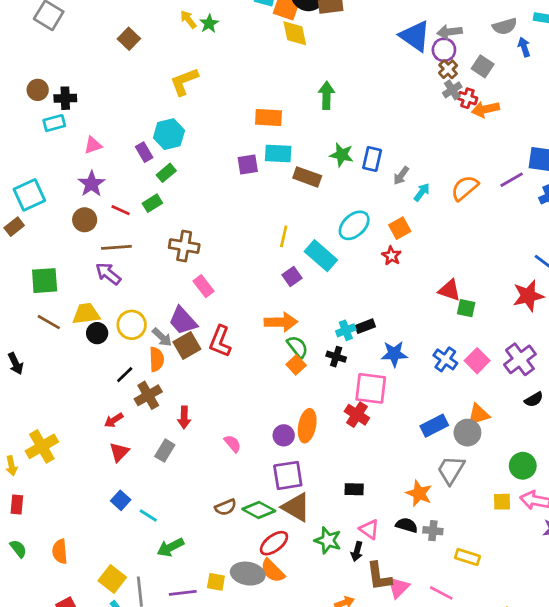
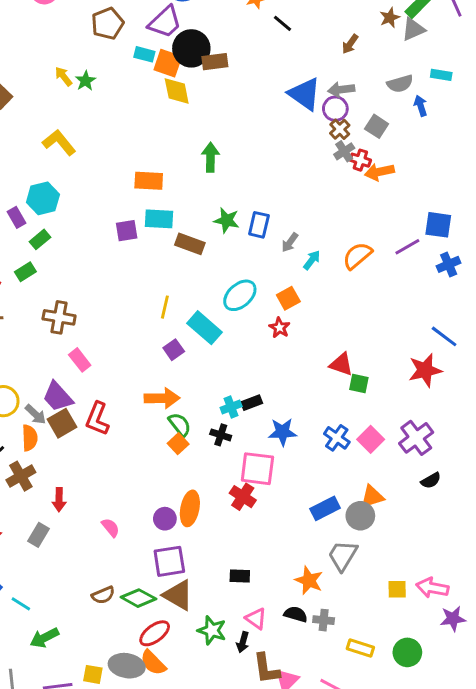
yellow L-shape: (184, 82) -> (59, 142), turned 72
green circle: (523, 466) -> (407, 652), moved

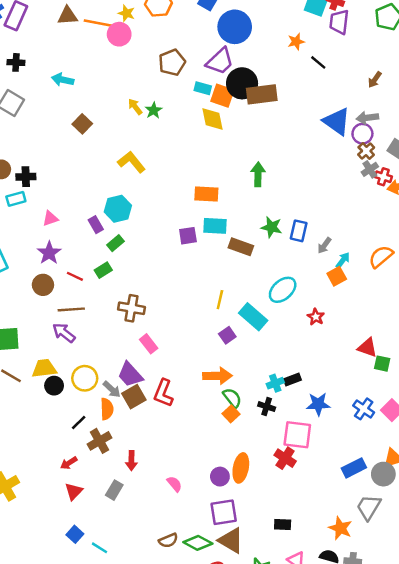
brown rectangle: (215, 62) -> (262, 94), size x1.4
yellow diamond: (177, 91) -> (213, 119), moved
orange square: (288, 298) -> (337, 276), moved

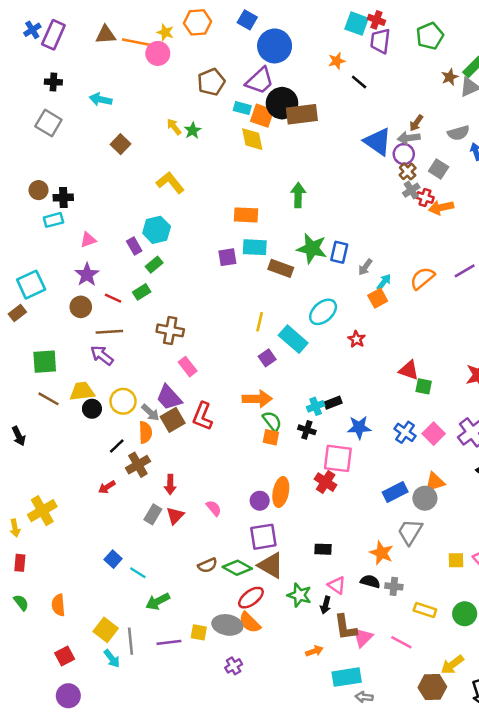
brown arrow: (375, 80) -> (416, 123), moved
green star: (272, 227) -> (312, 248), size x1.4
orange square: (231, 414) -> (271, 437), turned -35
red triangle: (74, 491) -> (175, 516), moved

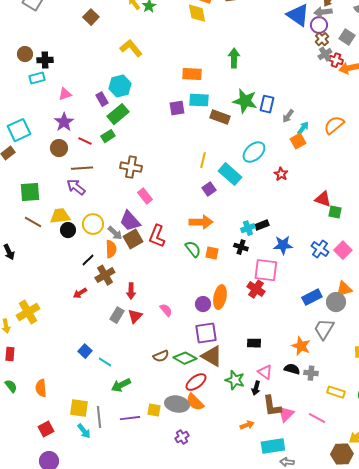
green rectangle: (154, 265) -> (118, 114), size x1.5
green semicircle: (272, 421) -> (193, 249), moved
yellow square: (106, 630) -> (79, 408), turned -30

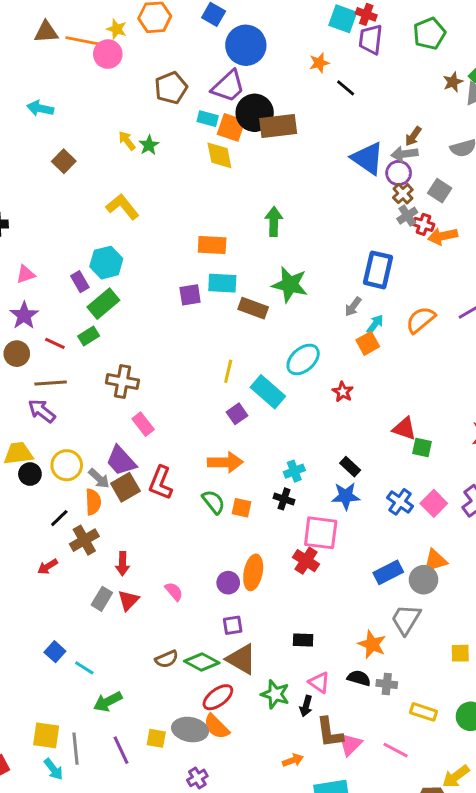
blue rectangle: (267, 104) -> (378, 270), moved, size x1.4
black rectangle: (262, 225) -> (350, 467), moved, turned 64
purple square: (206, 333) -> (233, 625), size x0.6
purple line: (130, 418) -> (121, 750), turned 72

